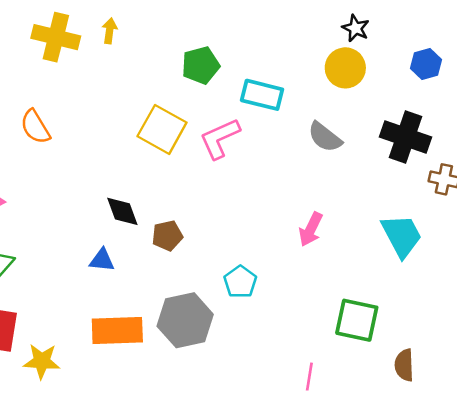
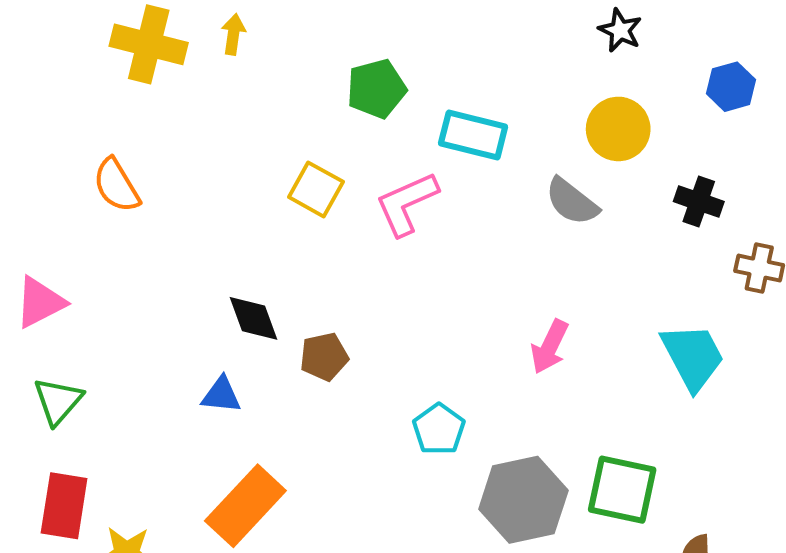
yellow circle: (345, 68) -> (618, 129), moved
yellow square: (162, 129) -> (316, 189), size x0.7
black cross: (406, 137) -> (699, 202), size x0.6
gray hexagon: (185, 320) -> (523, 500), moved
orange rectangle: (117, 330) -> (245, 506), turned -45

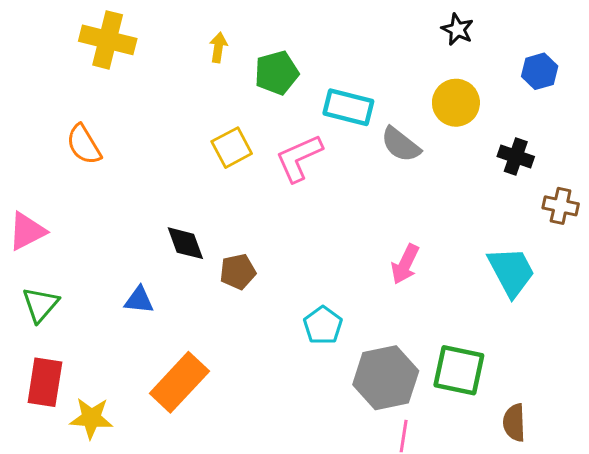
yellow arrow: (233, 34) -> (218, 47), moved
yellow square: (316, 189) -> (232, 148), turned 33
gray semicircle: (572, 202) -> (401, 145), moved
blue triangle: (221, 395) -> (139, 300), moved

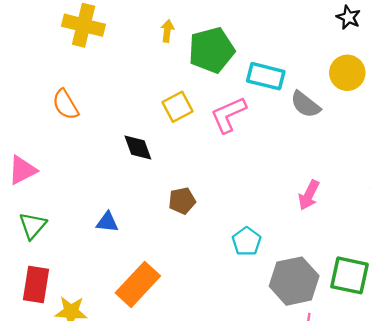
green pentagon: (277, 73) -> (211, 50), size x1.4
black diamond: (185, 243) -> (138, 147), moved

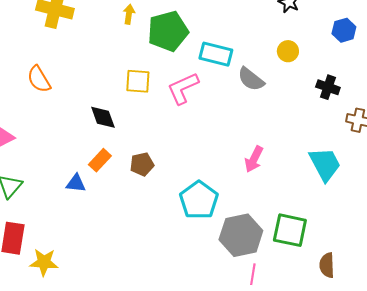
yellow circle: (347, 73) -> (288, 51), size x0.7
yellow square: (177, 107) -> (138, 81), turned 32
cyan pentagon: (247, 241) -> (199, 200), size x1.5
orange rectangle: (138, 284) -> (100, 160), moved, size x0.6

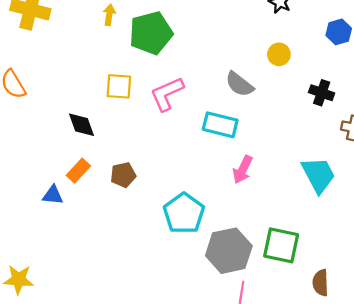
cyan rectangle: (216, 54) -> (220, 125), moved

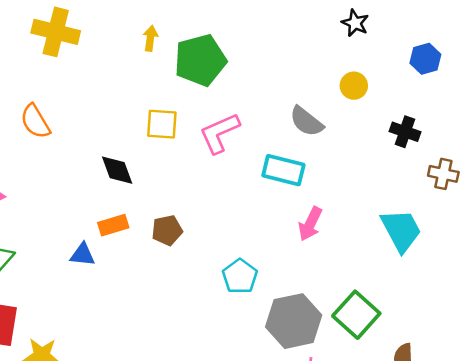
orange rectangle: (78, 171) -> (113, 225), turned 30
cyan pentagon: (184, 213) -> (240, 276), size x0.7
green square: (281, 245) -> (356, 315), turned 30

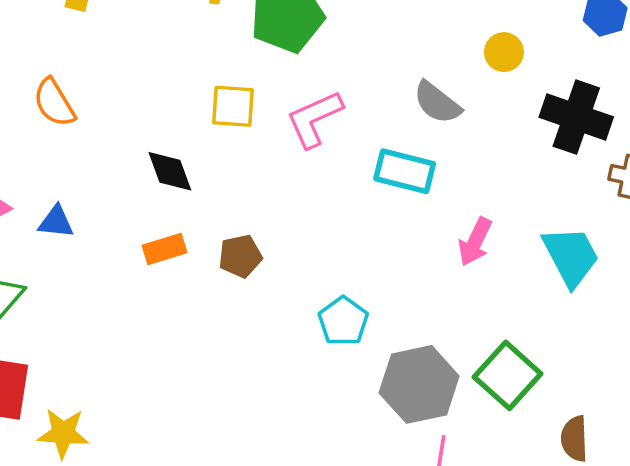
black cross: (405, 132) -> (576, 117), size x1.6
pink arrow: (310, 224) -> (475, 242), moved
blue triangle: (83, 255) -> (56, 222), moved

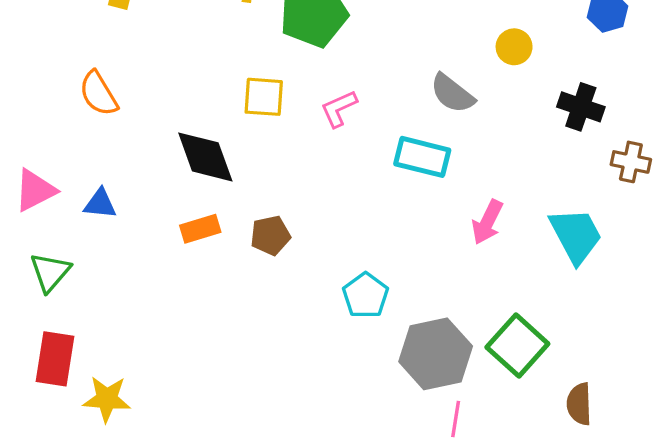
black cross: (576, 117) -> (581, 107), size x0.7
pink L-shape: (314, 119) -> (339, 109), size x0.7
black diamond: (170, 171) -> (205, 157), size x1.4

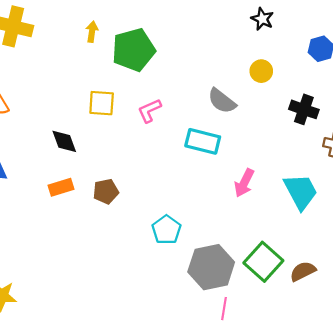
black diamond: (205, 157) -> (64, 141), size x0.7
brown semicircle: (579, 404) -> (303, 271), moved, turned 65

